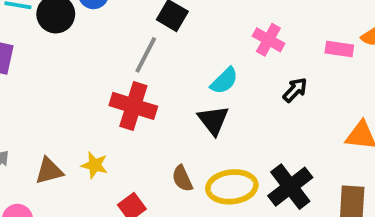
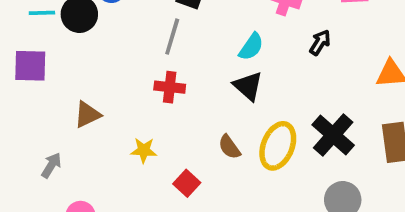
red cross: (133, 106) -> (170, 87), size x0.7
brown triangle: (49, 171) -> (87, 115), moved
yellow ellipse: (232, 187) -> (278, 146), turned -51

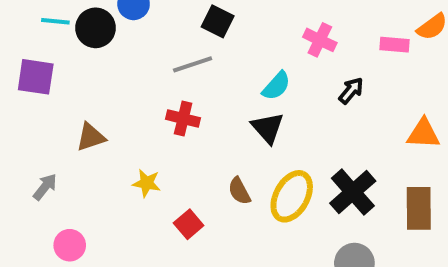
gray line: (172, 37) -> (193, 64), turned 48

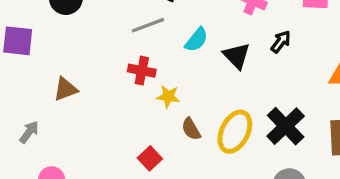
cyan semicircle: (276, 86) -> (196, 40), moved
black triangle: (268, 128) -> (237, 56), moved
yellow star: (147, 183) -> (168, 96), moved

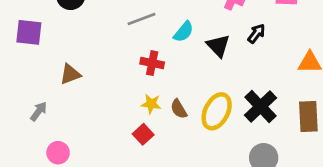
red cross: (142, 71) -> (152, 63), moved
yellow star: (168, 96) -> (151, 104), moved

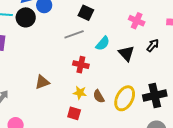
brown triangle: (70, 74) -> (42, 82), moved
black cross: (261, 107) -> (155, 95), turned 30
red square: (143, 134) -> (74, 113), turned -32

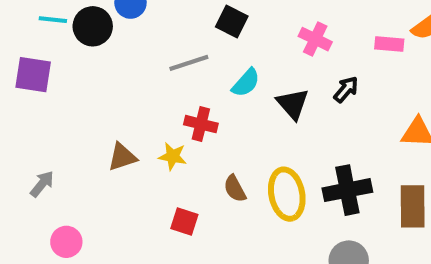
black square: (86, 13) -> (232, 21), moved
yellow star: (80, 93) -> (173, 156), moved
yellow ellipse: (125, 98) -> (287, 194), turned -40

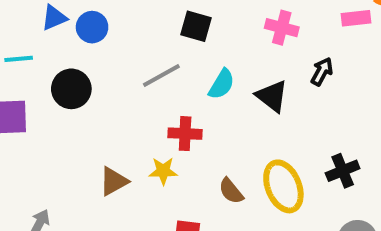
black circle: (93, 26) -> (71, 89), moved
black cross: (347, 190) -> (343, 171), size x0.7

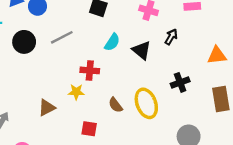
gray line: (161, 75) -> (62, 37), moved
black cross: (343, 171) -> (180, 82), moved
brown triangle: (114, 181) -> (47, 108), moved

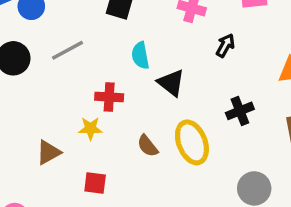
cyan semicircle: (112, 42) -> (140, 55), turned 138
black triangle: (141, 50) -> (171, 83), moved
red square: (89, 129) -> (95, 183), moved

